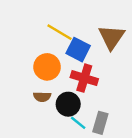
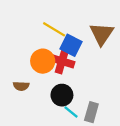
red cross: (84, 78) -> (62, 61), moved
brown semicircle: (42, 97) -> (21, 86), moved

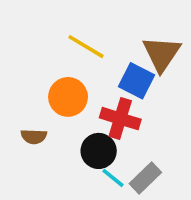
blue square: (71, 45) -> (136, 81), moved
red cross: (62, 61) -> (120, 119), moved
gray rectangle: (91, 112) -> (145, 178), turned 30

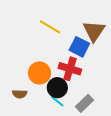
orange circle: (68, 97) -> (40, 73), moved
brown semicircle: (34, 137) -> (20, 94), moved
cyan line: (113, 178) -> (57, 101), moved

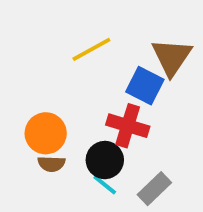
yellow line: (50, 27) -> (91, 49), turned -60
orange circle: (40, 73) -> (46, 133), moved
brown semicircle: (20, 94) -> (51, 164), moved

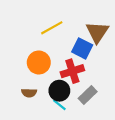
red cross: (128, 126) -> (72, 71), turned -35
orange circle: (46, 133) -> (39, 63), moved
gray rectangle: (154, 189) -> (88, 95), moved

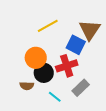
black circle: (59, 91) -> (44, 73), moved

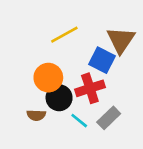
cyan line: (55, 97) -> (79, 121), moved

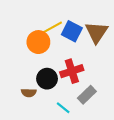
blue square: (102, 60) -> (72, 31), moved
orange circle: (48, 78) -> (38, 42), moved
cyan line: (79, 121) -> (63, 108), moved

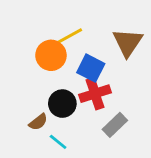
blue square: (72, 31) -> (91, 68), moved
brown semicircle: (29, 93) -> (38, 122), turned -40
cyan line: (63, 108) -> (58, 142), moved

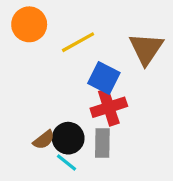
orange circle: (51, 55) -> (29, 24), moved
black circle: (62, 104) -> (68, 138), moved
gray rectangle: (115, 125) -> (102, 143), moved, turned -45

